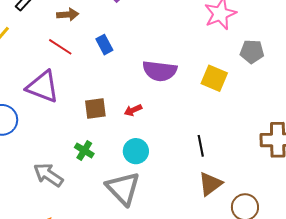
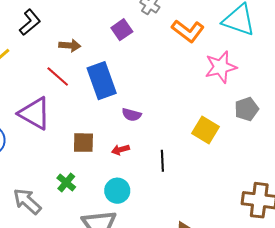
blue rectangle: (104, 45) -> (102, 81), size x1.8
gray pentagon: (252, 52) -> (247, 109), turned -30
purple semicircle: (160, 71) -> (132, 115), moved, size x0.6
black line: (201, 146) -> (162, 161), moved

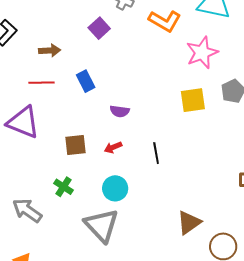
red line: (58, 76) -> (42, 83), turned -35
blue rectangle: (102, 81) -> (86, 81), size x0.6
yellow square: (205, 130) -> (193, 100), moved, turned -32

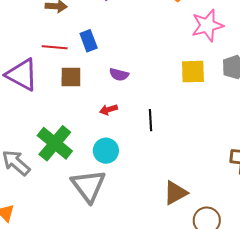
red line: (42, 83) -> (55, 47), moved
brown square: (75, 145) -> (71, 77), moved
green cross: (64, 187) -> (55, 143), size x1.8

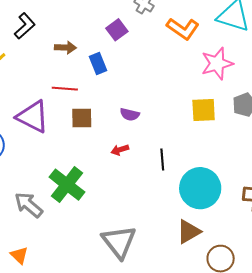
blue rectangle: (89, 41) -> (98, 63), moved
cyan circle: (106, 151) -> (200, 188), moved, size x1.6
gray triangle: (88, 186) -> (119, 242), moved

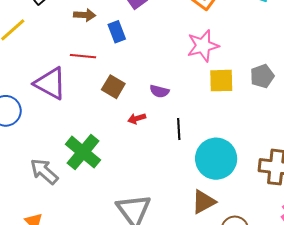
pink star: (217, 64) -> (203, 46), moved
purple semicircle: (130, 114) -> (159, 91), moved
brown square: (82, 118) -> (113, 87), moved, turned 30

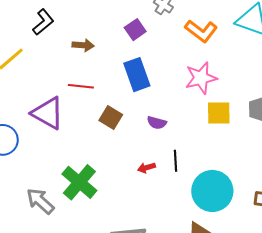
blue rectangle: (117, 32) -> (137, 75), moved, size x1.5
red arrow: (137, 118) -> (146, 168), moved

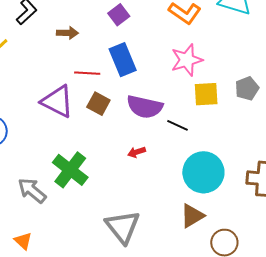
red line: (81, 86) -> (87, 73), moved
purple triangle: (48, 113) -> (57, 101), moved
purple semicircle: (157, 123) -> (145, 107), size x1.8
black line: (175, 161) -> (177, 125), moved, turned -60

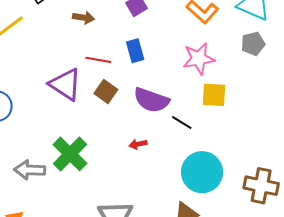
blue rectangle: (123, 60) -> (135, 51), size x0.7
gray pentagon: (247, 88) -> (253, 44), moved
gray arrow: (32, 191) -> (30, 170), turned -44

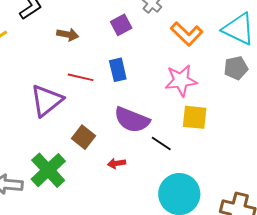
purple triangle: (65, 84) -> (47, 100), turned 45
brown square: (106, 92) -> (83, 137), moved

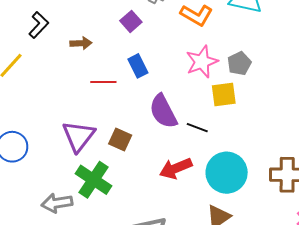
gray pentagon: (236, 68) -> (239, 63), moved
purple triangle: (47, 100) -> (78, 136), moved
purple semicircle: (132, 120) -> (163, 111), turned 54
red arrow: (117, 163) -> (176, 168), moved, size x1.8

